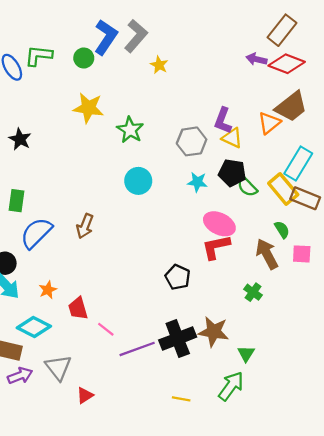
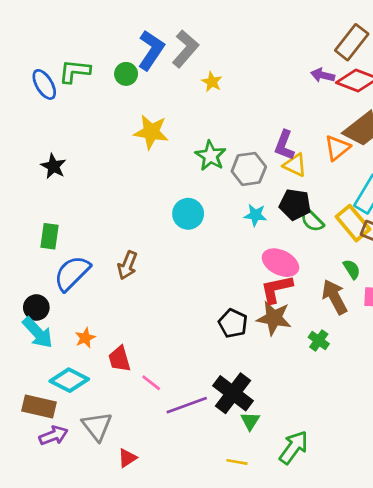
yellow star: (88, 108) -> (151, 132), moved
green star: (130, 130) -> (211, 156), moved
brown star: (214, 332) -> (274, 318), moved
black cross: (178, 339) -> (233, 393), turned -32
green triangle: (246, 354) -> (250, 421), moved

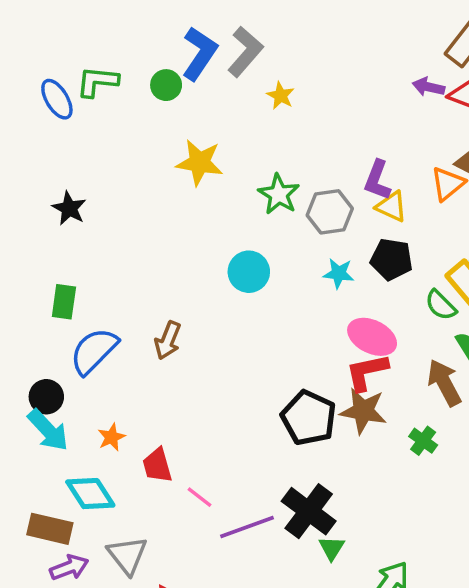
green semicircle: (312, 220) -> (441, 305), moved
black pentagon: (233, 323) -> (309, 418), size x1.4
cyan diamond: (69, 380) -> (90, 494), turned 30

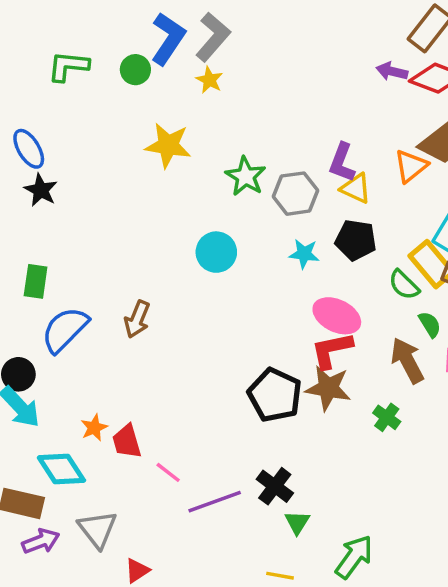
yellow star: (281, 96) -> (209, 80), moved
blue ellipse: (57, 99) -> (29, 149), moved
orange star: (111, 437) -> (94, 428), moved
black cross: (309, 511) -> (275, 486), size x0.7

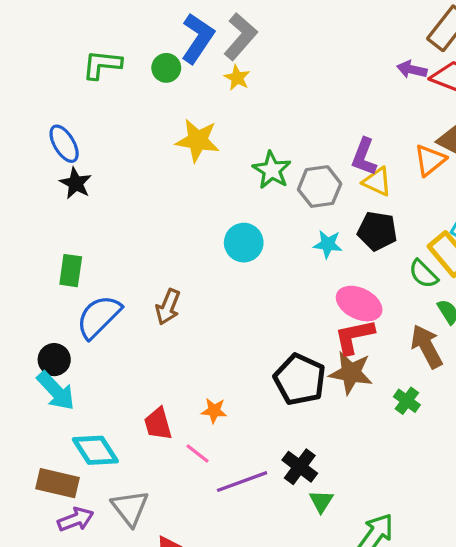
orange star: (94, 428) -> (214, 411), moved, turned 30

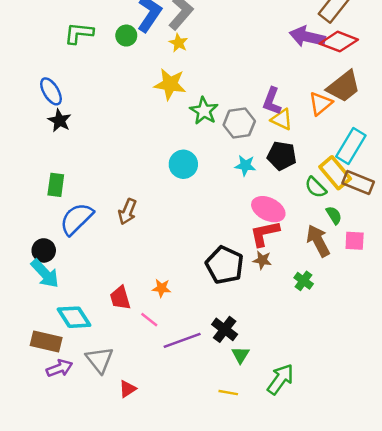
purple arrow: (412, 70) -> (307, 37), size x1.6
yellow star: (198, 140) -> (170, 84), moved
brown star: (351, 373) -> (262, 260), size x0.6

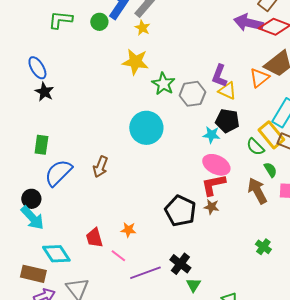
cyan circle: (183, 164) -> (146, 128), size x1.4
cyan star: (245, 165) -> (211, 135), moved
green cross: (304, 281) -> (263, 247), moved

